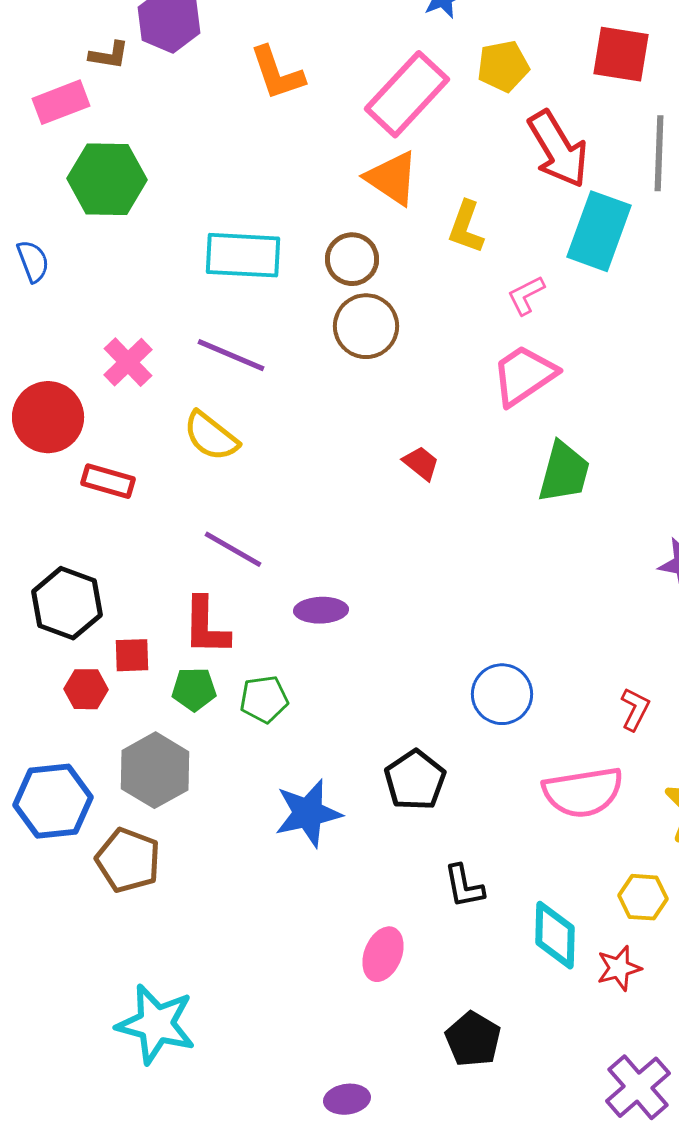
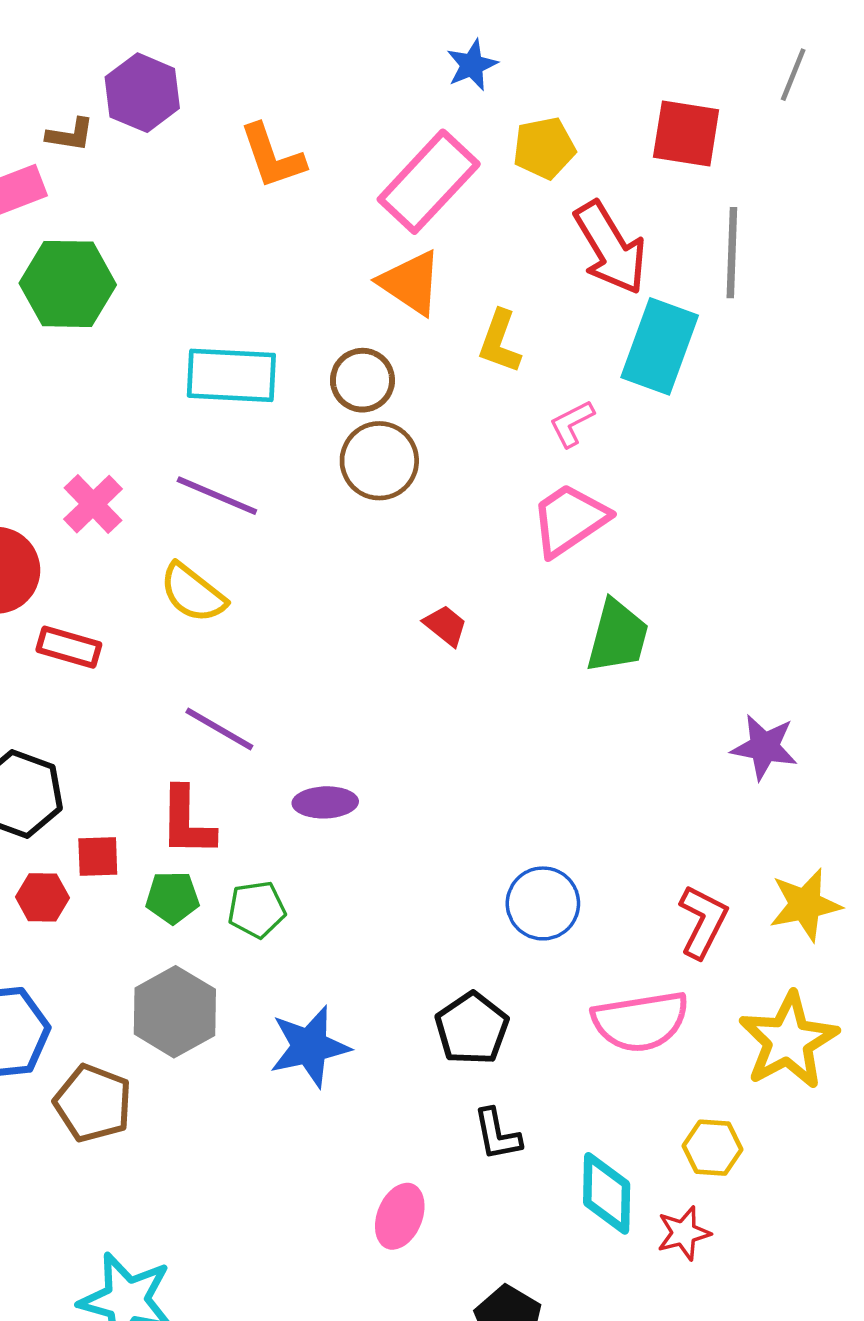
red L-shape: (635, 709) -> (703, 922), size x1.4
gray hexagon: (155, 770) -> (175, 1012), moved
black pentagon: (415, 780) -> (472, 1029), moved

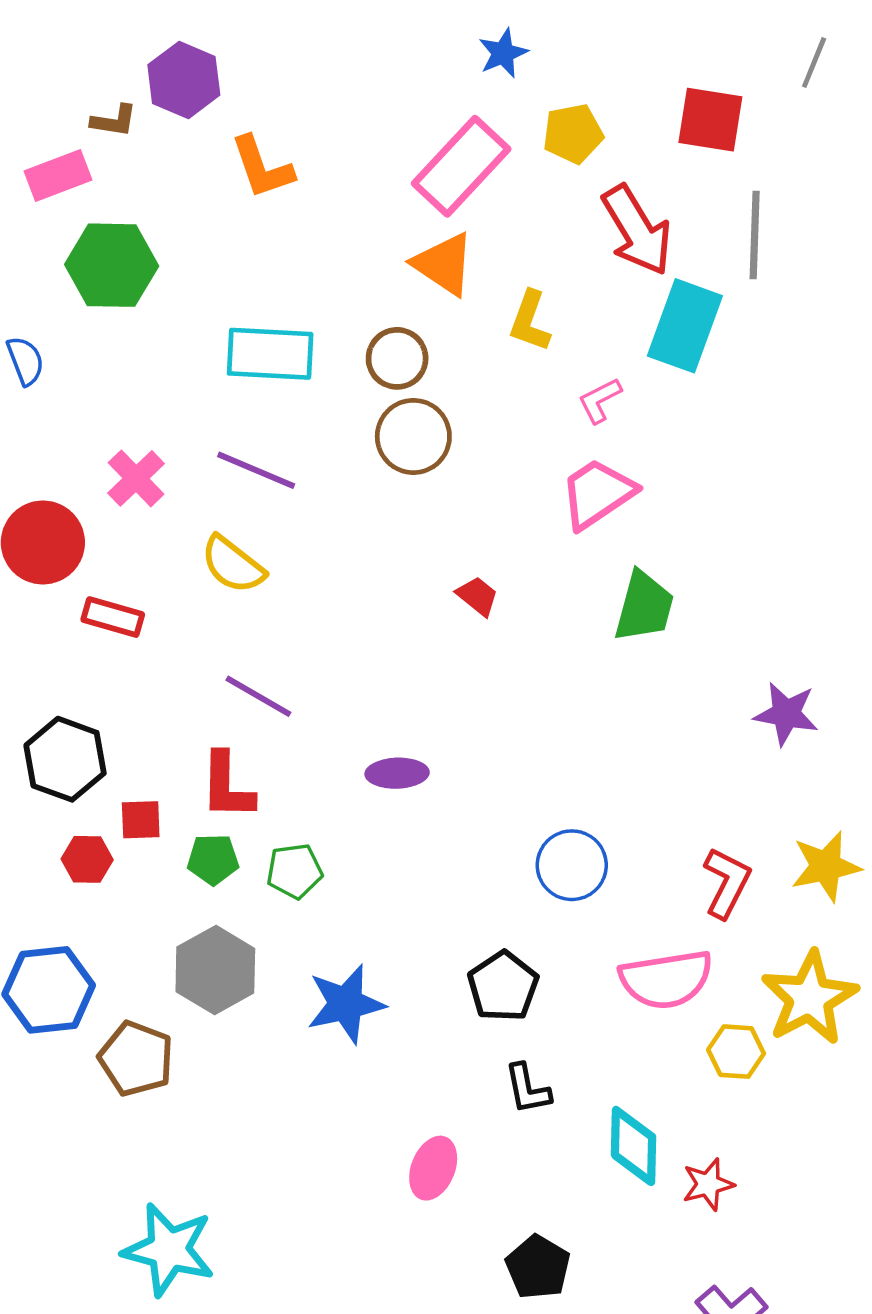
orange L-shape: (272, 156) -> (262, 167), moved
purple ellipse: (325, 802) -> (397, 773), moved
yellow hexagon: (713, 1148) -> (736, 1052), moved

